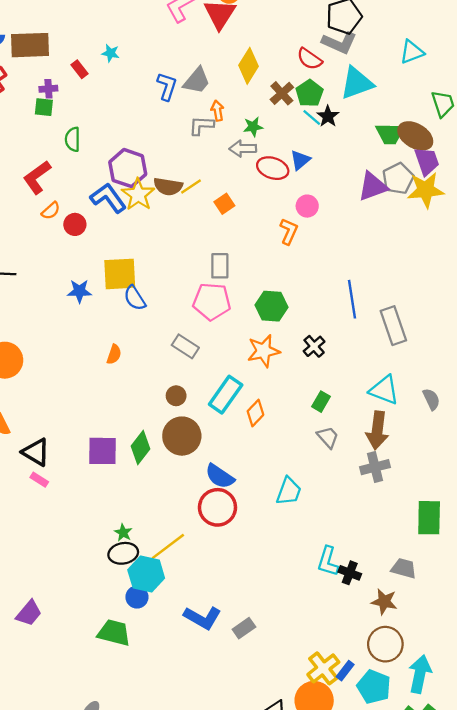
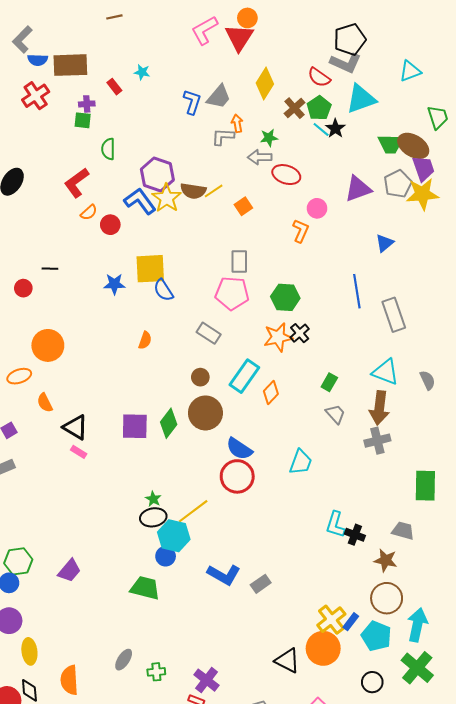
blue triangle: (300, 160) -> (385, 243), moved
purple triangle: (373, 186) -> (358, 189), moved
black cross: (314, 346) -> (300, 333), moved

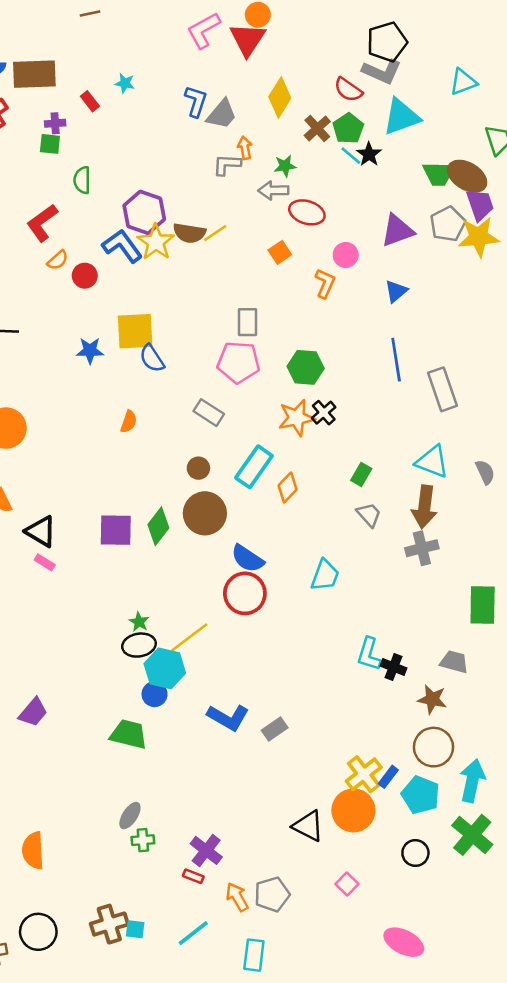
blue L-shape: (192, 102) -> (196, 101), moved
orange square: (243, 206) -> (280, 252), moved
blue triangle: (385, 243) -> (396, 291), moved
gray ellipse: (124, 660) -> (130, 816), moved

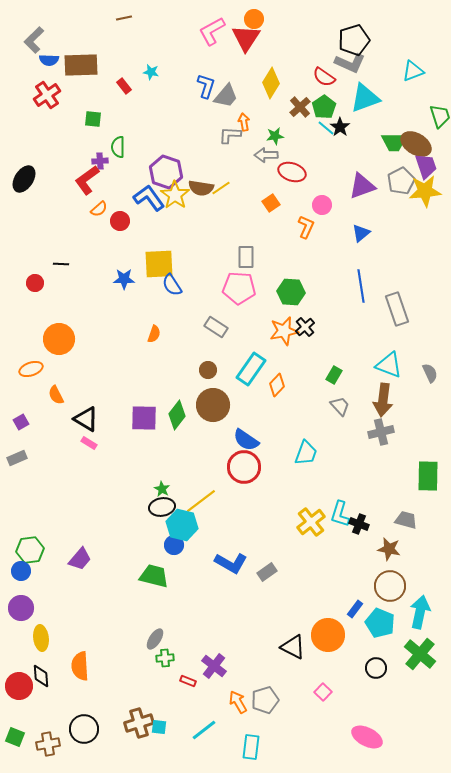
purple cross: (55, 123) -> (100, 161), moved
yellow cross: (364, 774) -> (311, 522), moved
red rectangle: (193, 876) -> (188, 681), moved

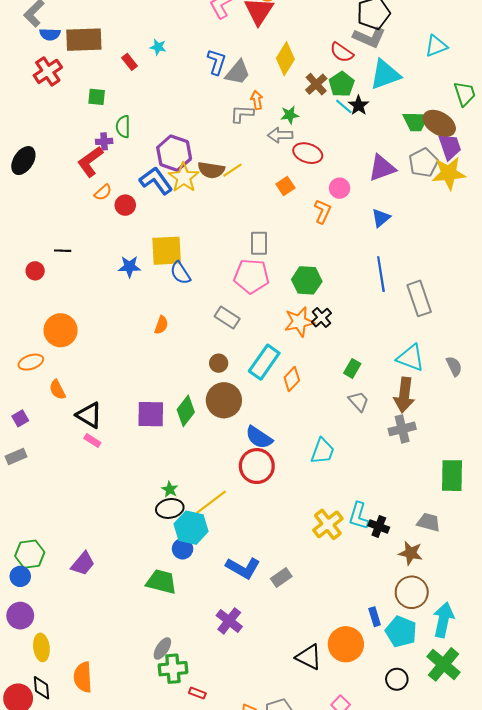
blue rectangle: (355, 609) -> (375, 617), turned -54
green cross: (165, 658) -> (173, 669), size x1.5
purple cross: (214, 666) -> (229, 621), moved

